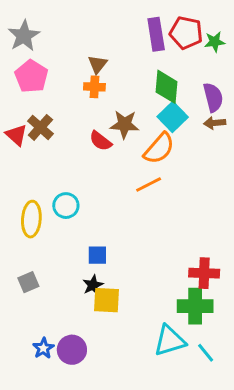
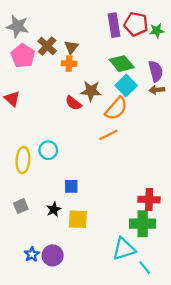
gray star: (24, 36) -> (18, 26), turned -30
green diamond: (167, 87) -> (122, 64), turned -45
brown cross: (40, 127) -> (47, 46), moved
black star: (93, 285) -> (54, 209), moved
cyan line: (206, 353) -> (145, 268), moved

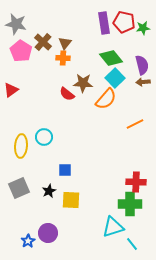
red triangle: (12, 99) -> (11, 90), turned 42
orange line: (109, 135) -> (135, 124), moved
gray square: (21, 206) -> (19, 188), size x1.5
blue star: (32, 254) -> (28, 241), moved

